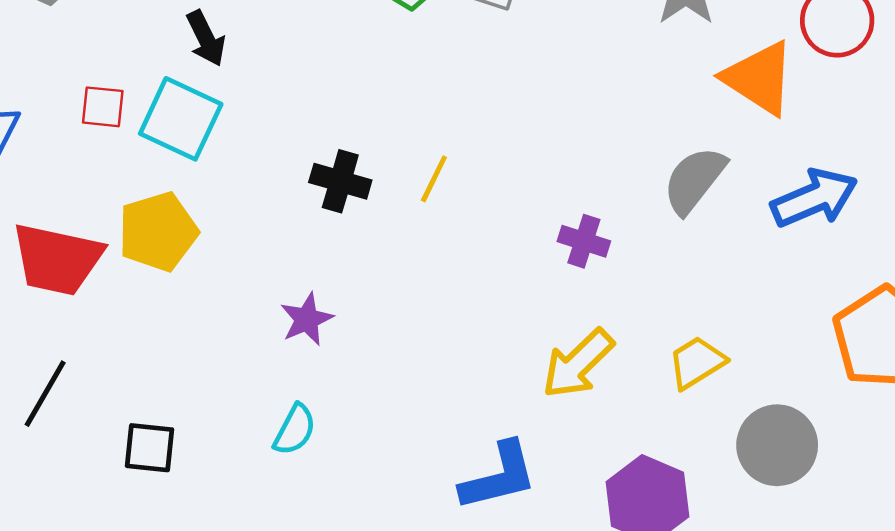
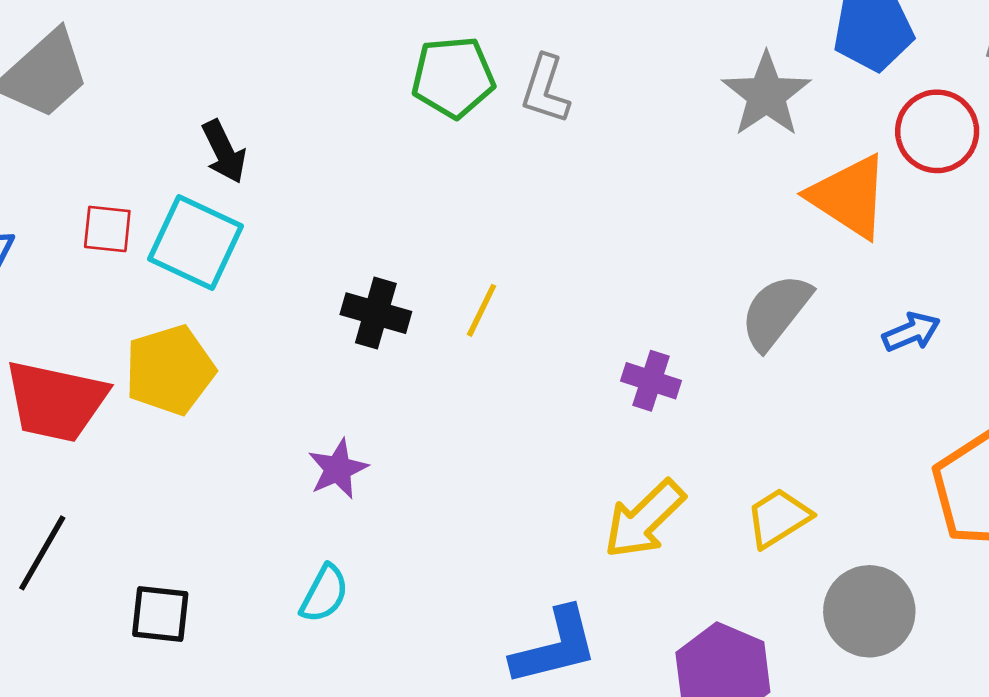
blue arrow: (814, 198) -> (911, 332), size x0.6

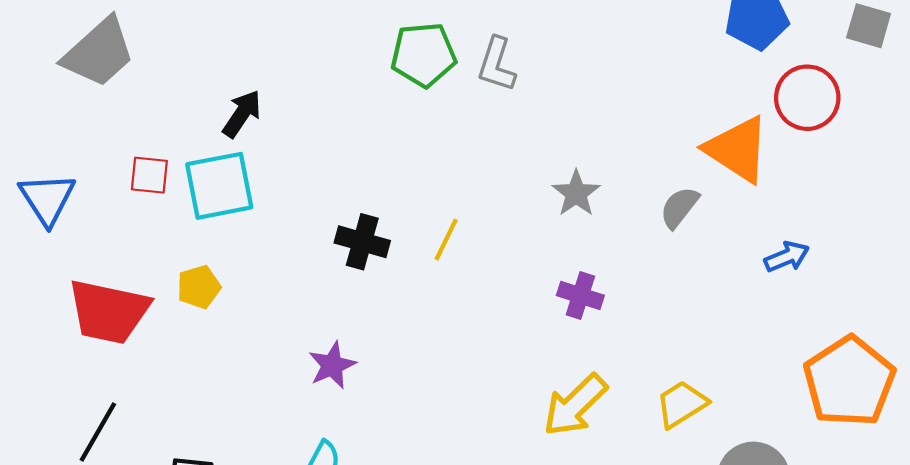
gray star: (766, 95) -> (576, 193), moved, size x0.7
black arrow: (224, 152) -> (242, 114), turned -120
cyan square: (195, 243) -> (219, 186), turned -36
gray semicircle: (776, 312) -> (679, 207), moved, size x0.7
yellow pentagon: (170, 370) -> (199, 287), size x0.6

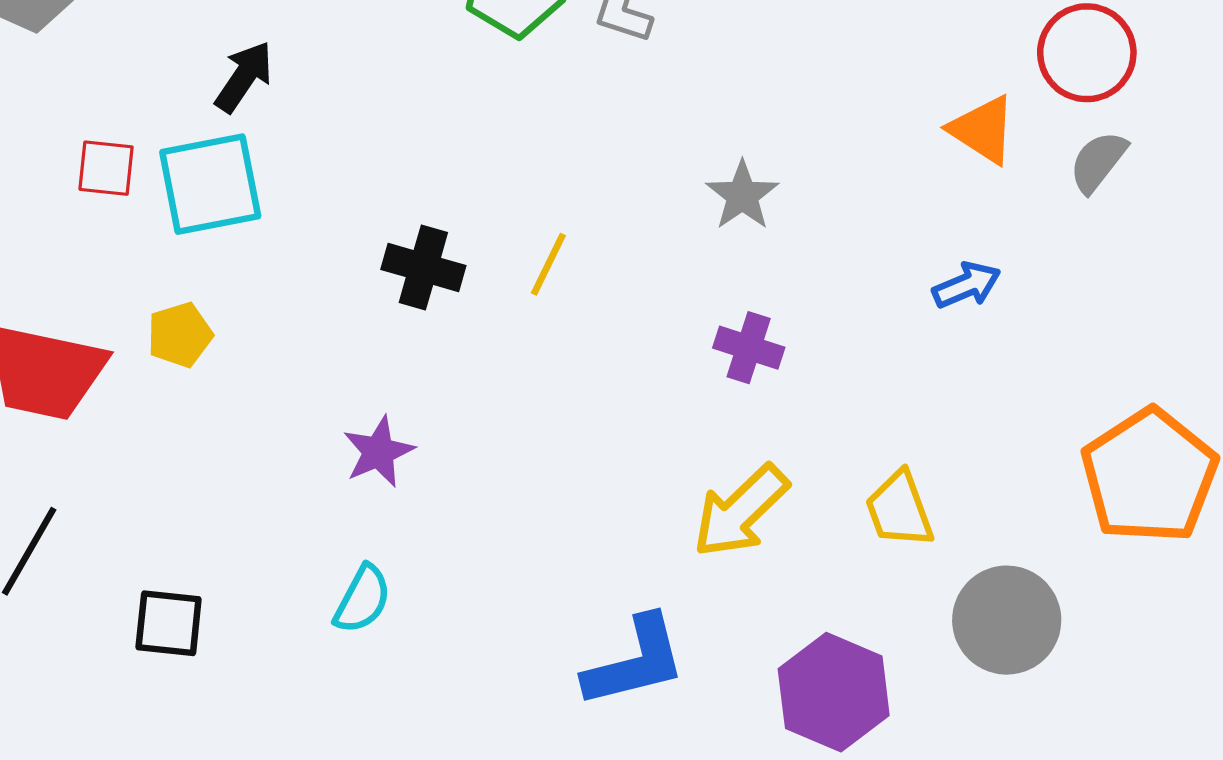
orange triangle: (737, 149) -> (983, 130), size x0.7
gray semicircle: (679, 207) -> (1098, 162), moved
blue arrow: (787, 257) -> (967, 285), moved
yellow trapezoid: (681, 404) -> (899, 509), turned -78

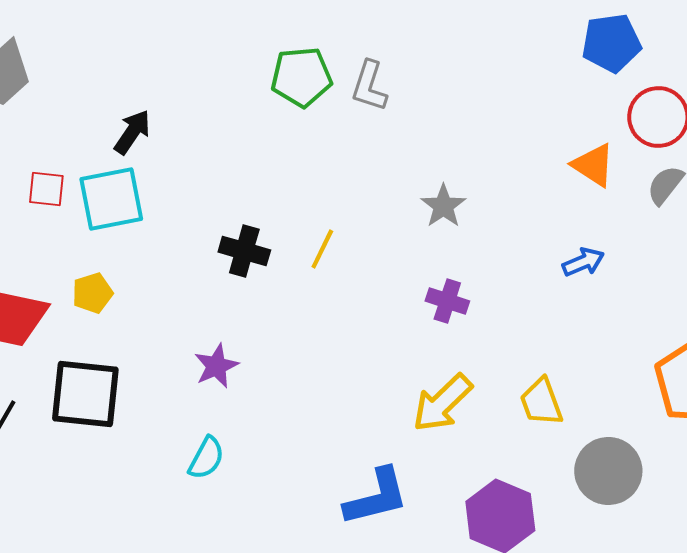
black square: (169, 623) -> (85, 394), moved, size x1.6

